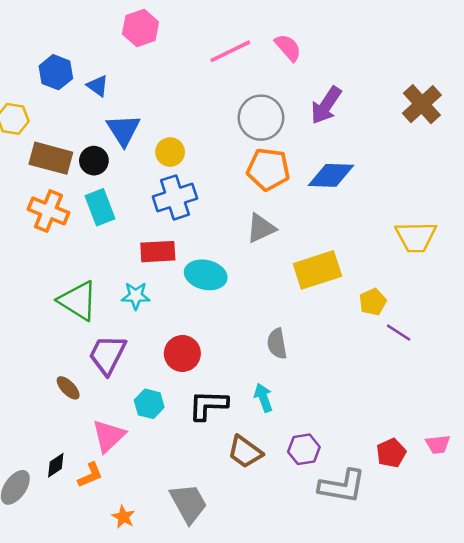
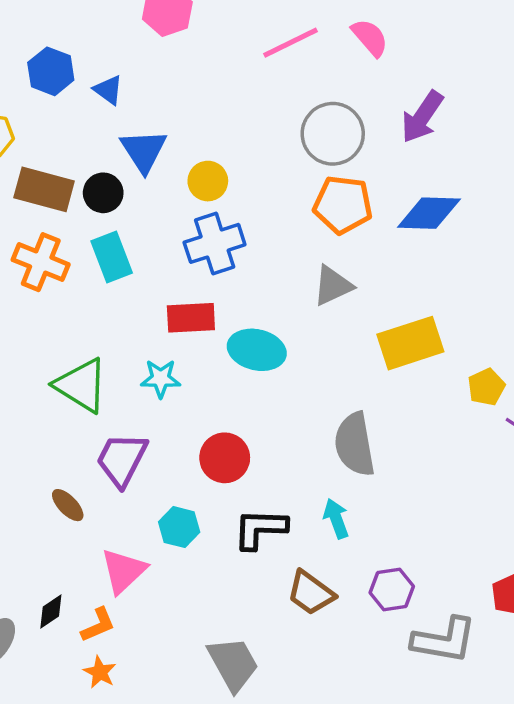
gray semicircle: (277, 344) -> (355, 444), size x1.5
orange star: (123, 517) -> (100, 672), moved

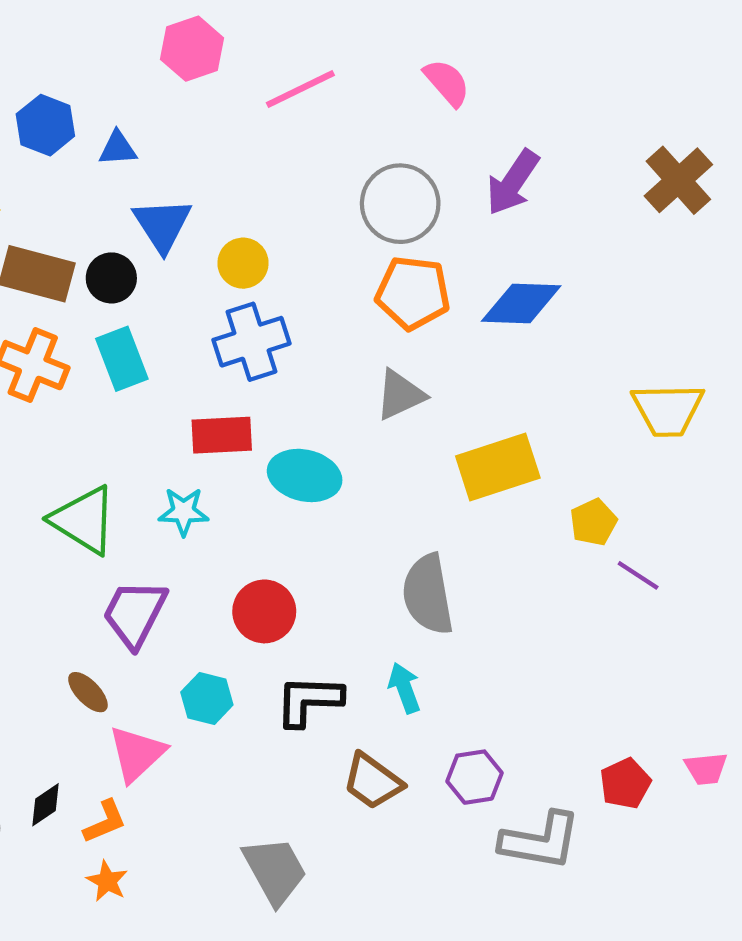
pink line: (291, 43) -> (300, 89), moved
blue triangle: (108, 90) -> (118, 148), turned -40
brown ellipse: (68, 505) -> (88, 692), moved

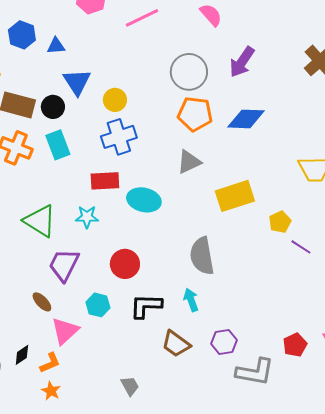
gray trapezoid: (275, 871) -> (130, 386), size x0.6

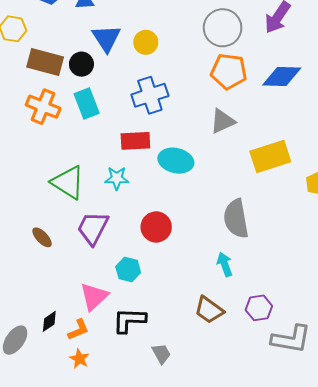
yellow circle: (115, 100) -> (146, 42), moved
brown ellipse: (42, 302) -> (42, 237), moved
black L-shape: (146, 306) -> (129, 320), moved

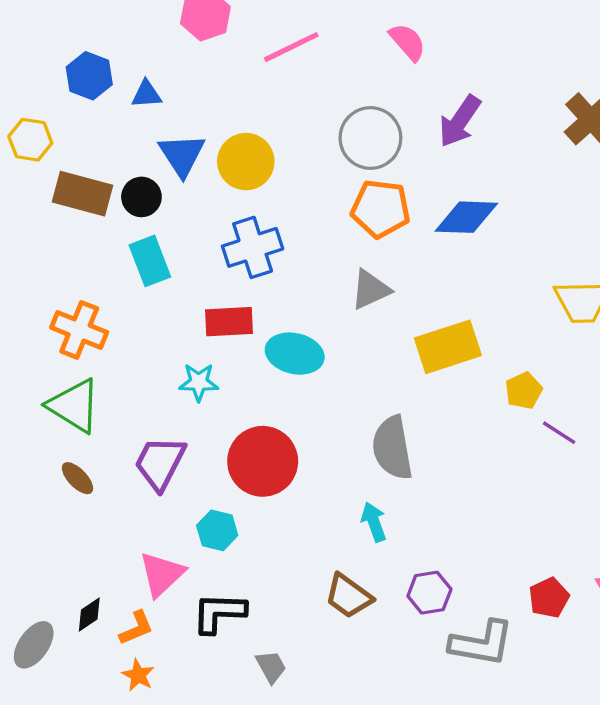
yellow circle: (146, 42) -> (246, 162), size x1.4
orange cross: (43, 107) -> (79, 330), moved
green triangle: (68, 182) -> (74, 406), moved
red circle: (156, 227) -> (263, 461), size x1.4

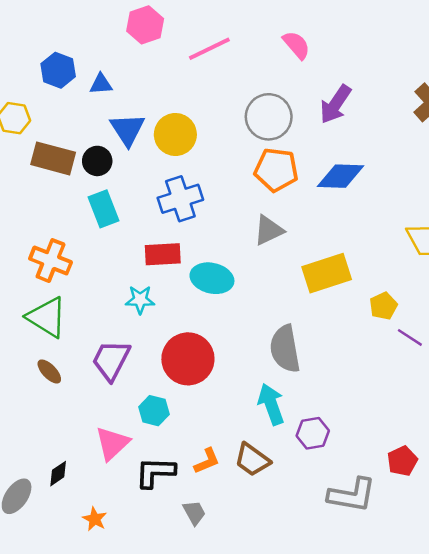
cyan arrow: (374, 522) -> (271, 404), size x1.4
purple hexagon: (429, 593) -> (313, 433), moved
orange L-shape: (136, 628) -> (207, 461), moved

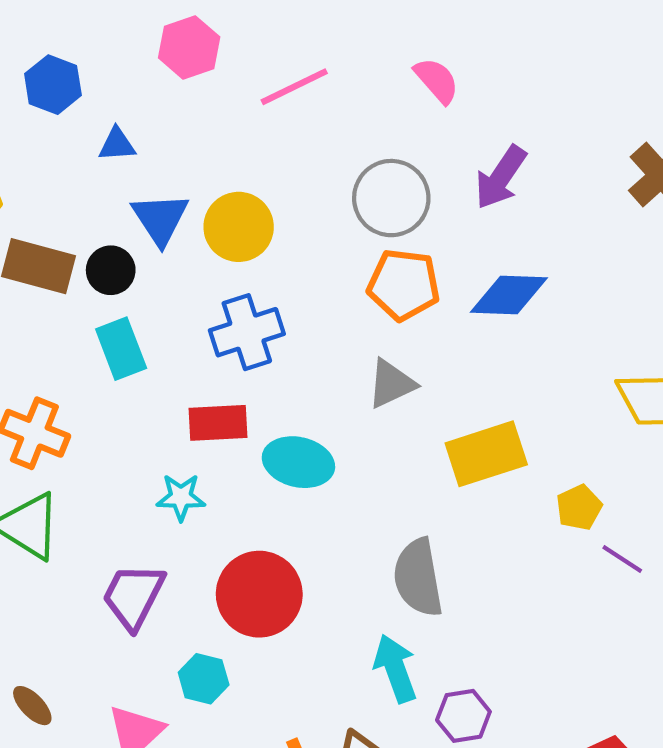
blue hexagon: (58, 70) -> (53, 85), moved
brown ellipse: (49, 371) -> (32, 706), moved

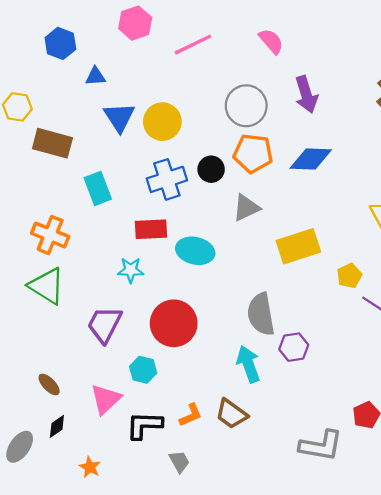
purple arrow: (501, 177) -> (306, 94), turned -51
black circle: (111, 270) -> (211, 169), moved
purple hexagon: (463, 716) -> (294, 347), moved

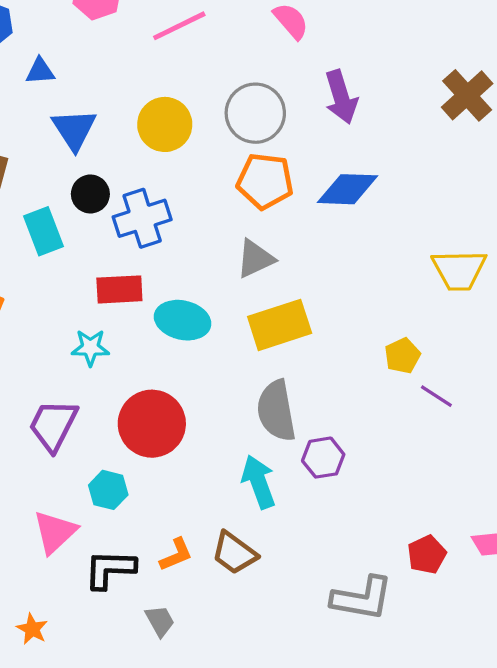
yellow circle: (162, 122) -> (165, 124), moved
black circle: (211, 169) -> (90, 194), moved
yellow rectangle: (298, 246) -> (280, 325), moved

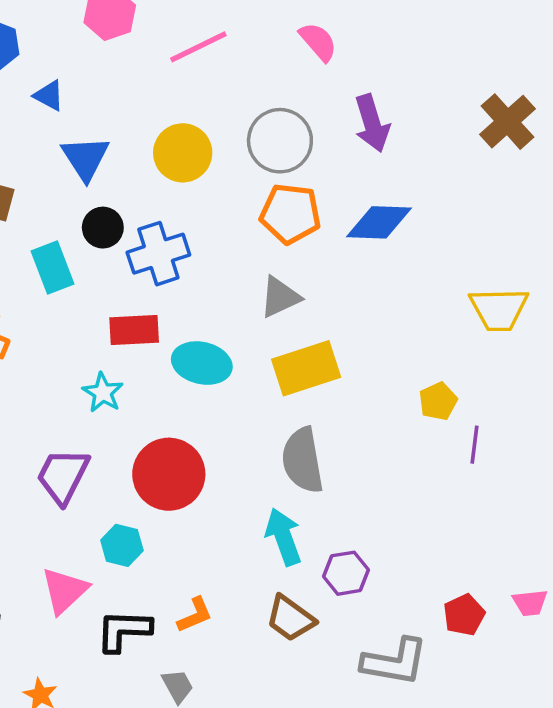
blue triangle: (40, 71) -> (49, 96), turned 32
cyan star: (90, 348) -> (103, 393), turned 30
purple line: (436, 396) -> (475, 445), turned 64
purple hexagon: (323, 458) -> (346, 573), moved
brown trapezoid: (234, 553) -> (290, 618), moved

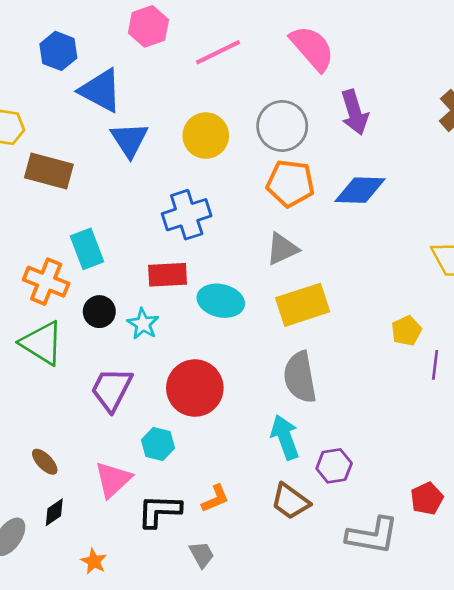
pink semicircle: (318, 42) -> (312, 48), size x1.5
blue triangle: (49, 96) -> (101, 91), size x1.8
black circle: (103, 228) -> (99, 312), moved
cyan rectangle: (52, 268) -> (87, 249), moved

